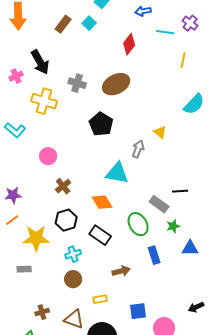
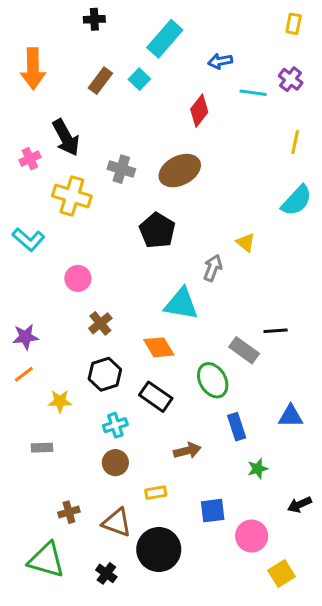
yellow line: (183, 60) -> (295, 142), moved
green star: (173, 226) -> (258, 469), moved
yellow star: (36, 238) -> (60, 401), size x0.6

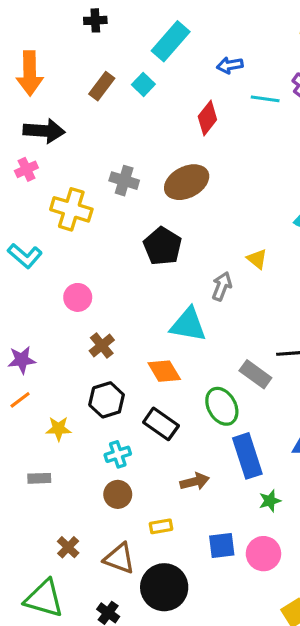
black arrow: (66, 138) -> (44, 131), moved, turned -57
blue rectangle: (237, 427) -> (247, 456), size x1.5
brown cross: (69, 512) -> (68, 547), turned -30
pink circle: (252, 536) -> (263, 554), moved

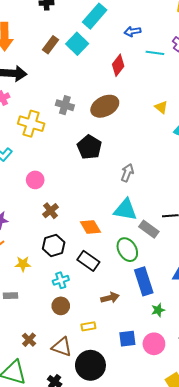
cyan square: (143, 84) -> (77, 44), size x1.5
yellow triangle: (257, 259) -> (161, 107), moved
cyan triangle: (188, 325) -> (125, 210), moved

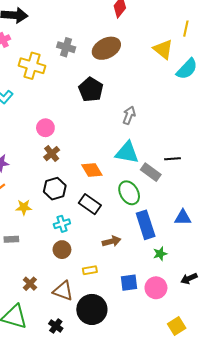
yellow triangle: (161, 107) -> (163, 49), size x1.5
pink circle: (35, 180) -> (45, 128), moved

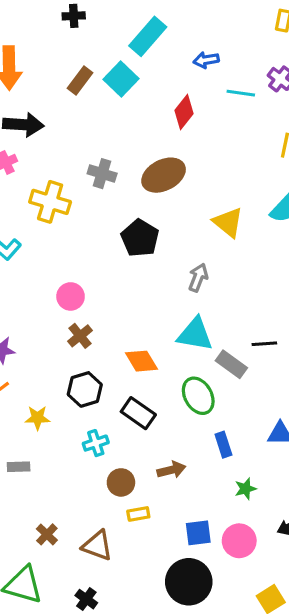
yellow triangle: (163, 49) -> (228, 222), moved
blue rectangle: (146, 225) -> (223, 445), size x0.6
brown circle: (62, 250) -> (121, 482), moved
black circle: (92, 309) -> (189, 582), moved

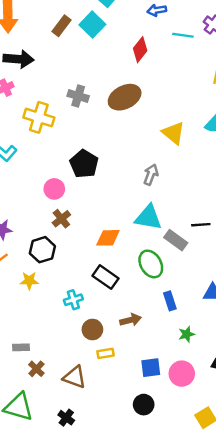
black pentagon: (140, 238) -> (84, 164), moved
orange diamond: (141, 361) -> (108, 238), turned -60
black hexagon: (85, 389) -> (42, 250), moved
gray rectangle: (19, 467) -> (21, 347), moved
black circle: (189, 582) -> (144, 405), size x0.6

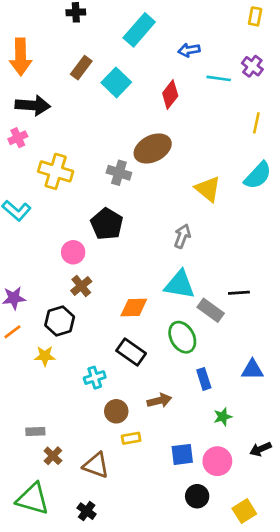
cyan square: (92, 25) -> (116, 82), moved
gray cross: (78, 96) -> (119, 173), moved
black circle: (144, 405) -> (197, 496), moved

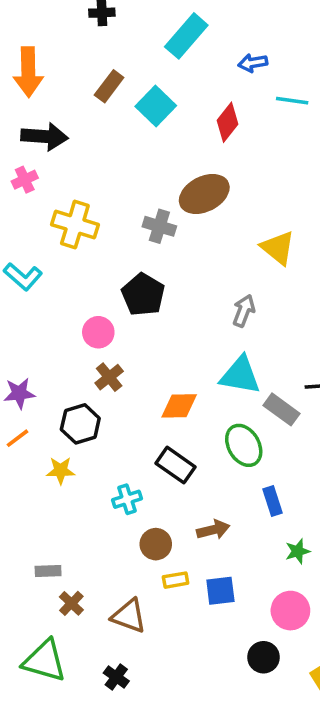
blue square: (182, 454) -> (220, 591), moved

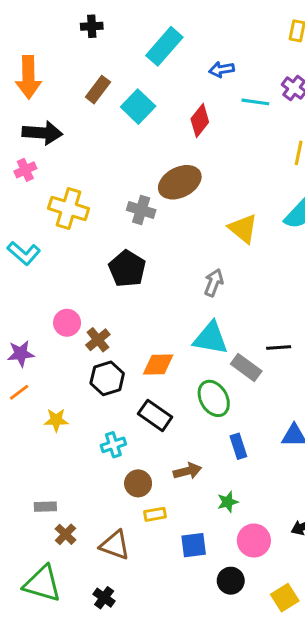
pink circle: (98, 332) -> (67, 323), moved
black hexagon: (80, 424) -> (107, 378), moved
green star: (298, 551) -> (228, 502), moved
blue square: (220, 591) -> (194, 545), moved

